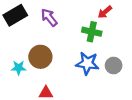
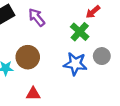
green cross: (92, 32) -> (80, 32), turned 30
gray circle: (114, 66) -> (102, 56), moved

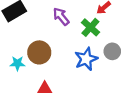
purple arrow: (37, 17) -> (61, 16), moved
blue star: (75, 64) -> (86, 59), turned -30

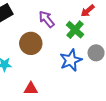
brown circle: (39, 52) -> (31, 43), moved

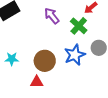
brown circle: (31, 43) -> (45, 61), moved

